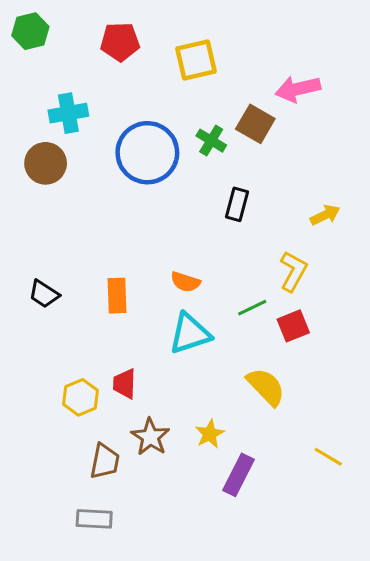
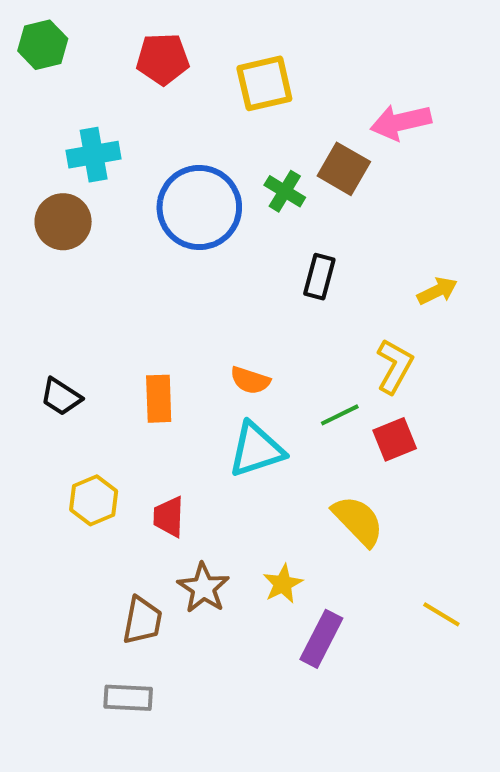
yellow hexagon: (81, 397) -> (94, 500), moved

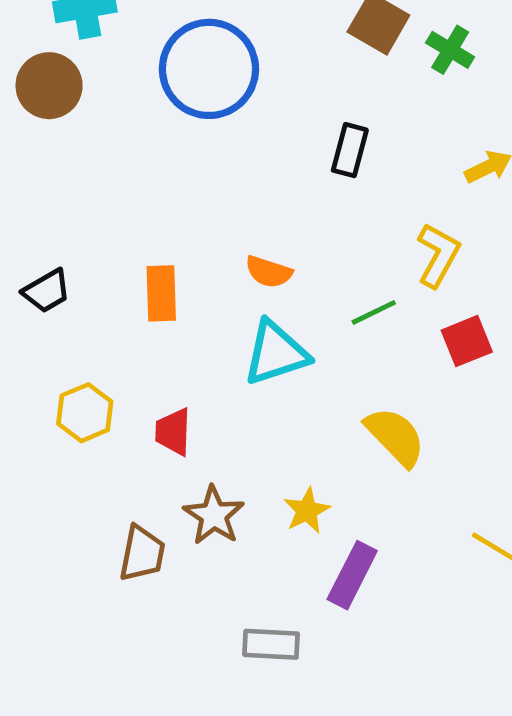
green cross: (285, 191) -> (450, 50), moved
black trapezoid: (61, 397) -> (47, 291), turned -63
red square: (395, 439) -> (467, 341), moved
gray rectangle: (128, 698) -> (271, 644), moved

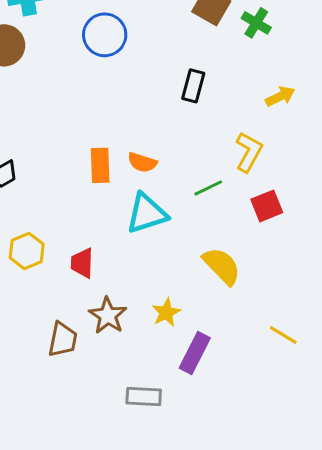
blue circle: (209, 69) -> (105, 35), size x0.7
orange rectangle: (161, 293) -> (100, 165), moved

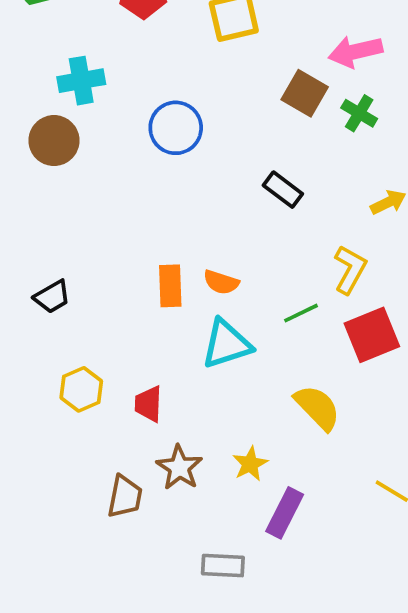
black rectangle: (193, 86) -> (283, 190), turned -68
red square: (267, 206) -> (372, 335), size x1.4

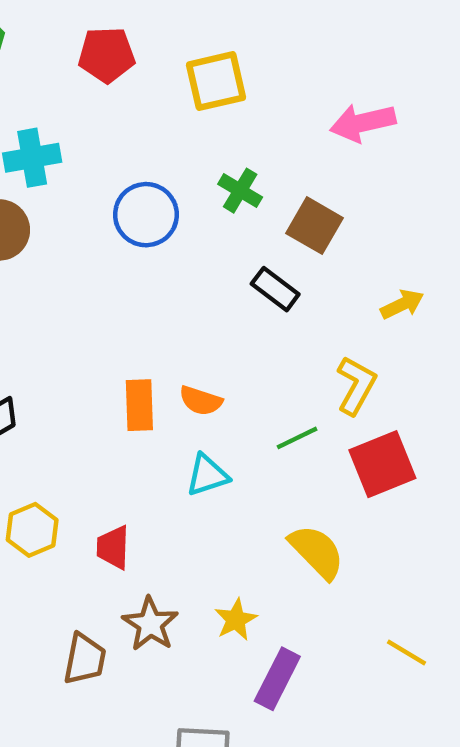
brown square: (305, 93) -> (315, 226), moved
green cross: (359, 113) -> (240, 191), moved
cyan triangle: (227, 344) -> (207, 475), size x0.7

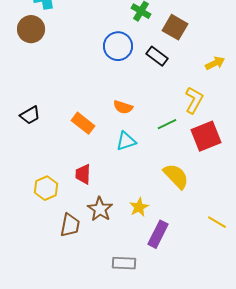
blue circle: (146, 215) -> (118, 46), moved
orange rectangle: (139, 405) -> (83, 123), moved, turned -50
yellow hexagon: (32, 530) -> (46, 188), moved

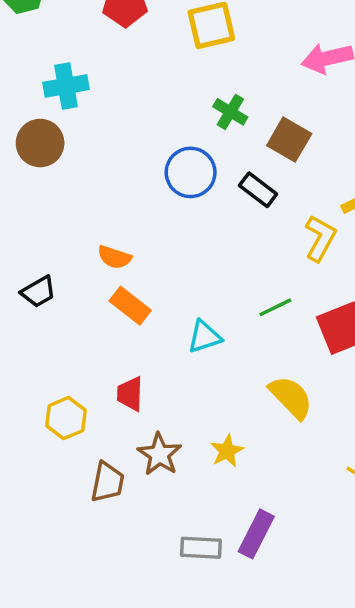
yellow L-shape: (194, 100) -> (320, 238), moved
orange semicircle: (123, 107) -> (114, 257), moved
purple rectangle: (158, 234) -> (256, 534), moved

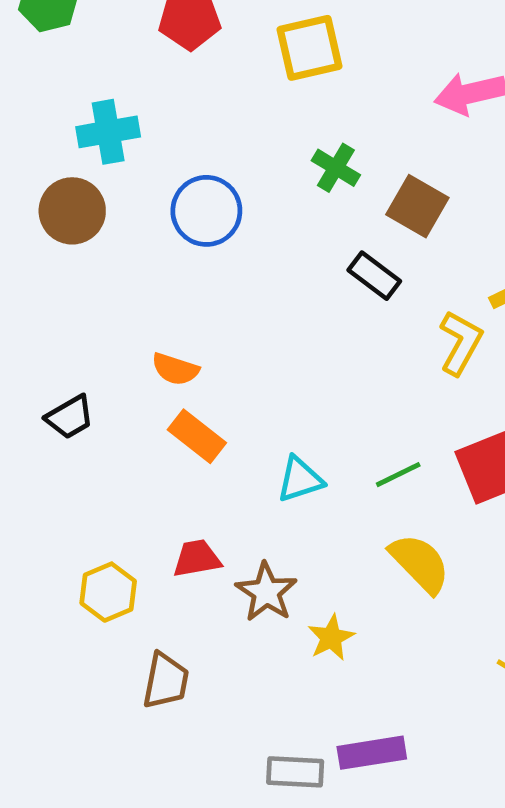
blue circle: (191, 172) -> (206, 211), moved
green line: (275, 307) -> (398, 475), moved
red trapezoid: (130, 394) -> (197, 559), turned 78
brown star: (159, 454) -> (266, 592), moved
purple rectangle: (256, 534) -> (372, 753), turned 54

